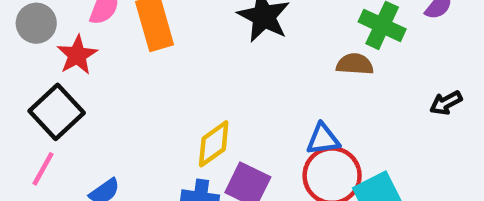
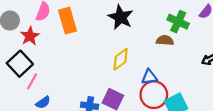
yellow diamond: (214, 144) -> (121, 59), moved
pink line: (43, 169) -> (32, 81), moved

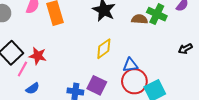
red star: (30, 36) -> (38, 56), moved, turned -30
brown semicircle: (165, 40) -> (139, 19), moved

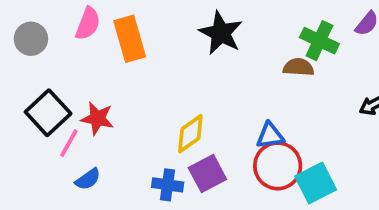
brown semicircle: (139, 19) -> (299, 67), moved
yellow diamond: (104, 49) -> (190, 134), moved
purple square: (97, 85) -> (207, 173), turned 36

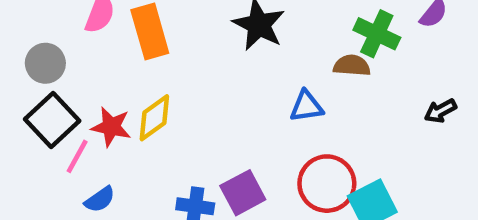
gray circle: (31, 39) -> (45, 63), moved
yellow diamond: (190, 134) -> (154, 118), moved
blue triangle: (270, 136) -> (306, 106), moved

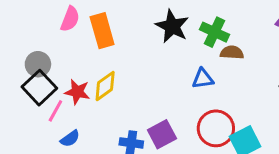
green cross: (377, 34) -> (214, 32), moved
gray circle: (45, 63) -> (38, 64), moved

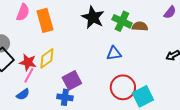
brown semicircle: (232, 53) -> (140, 26), moved
pink line: (55, 111) -> (29, 75), moved
purple square: (162, 134) -> (72, 80), moved

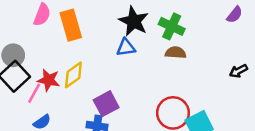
brown semicircle: (140, 26) -> (176, 53), moved
blue triangle: (114, 53) -> (126, 47), moved
pink line: (29, 75) -> (34, 93), moved

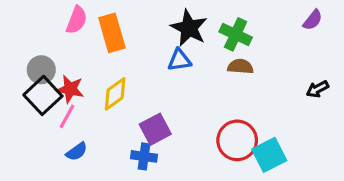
red star: (49, 80) -> (70, 89), moved

